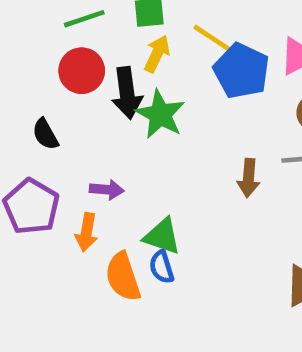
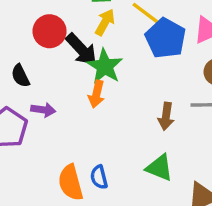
black arrow: (127, 93) -> (81, 49), turned -39
purple arrow: (107, 190) -> (43, 110), moved
orange arrow: (86, 232) -> (96, 94), moved
green triangle: (162, 236) -> (160, 168), moved

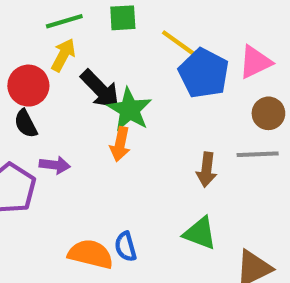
yellow arrow: (105, 22) -> (63, 55), moved
red circle: (50, 31) -> (28, 86), moved
orange semicircle: (71, 183) -> (91, 254), turned 120

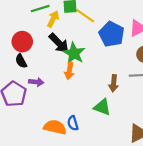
yellow line: (180, 44) -> (85, 16), moved
yellow arrow: (63, 55) -> (53, 19), moved
green triangle: (200, 233) -> (102, 107), moved

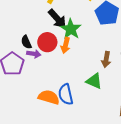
red circle: (22, 42) -> (47, 42), moved
black semicircle: (21, 61) -> (26, 42), moved
blue semicircle: (73, 123) -> (66, 94), size x1.5

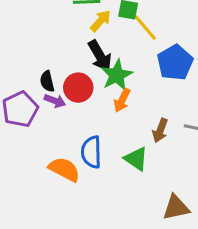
orange arrow: (65, 45) -> (122, 100), moved
blue semicircle: (66, 94) -> (91, 152), moved

